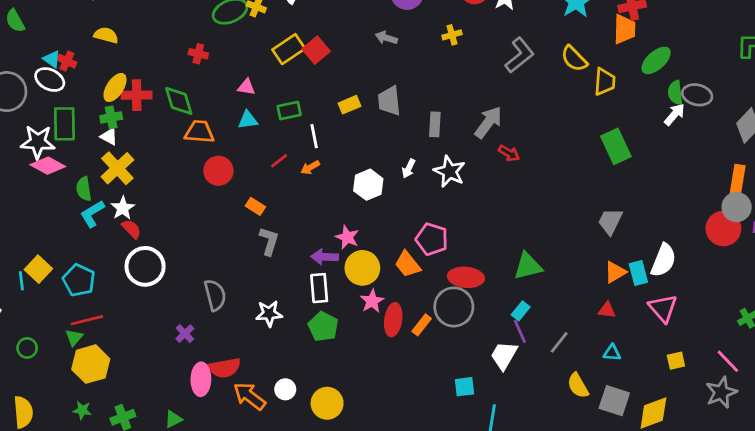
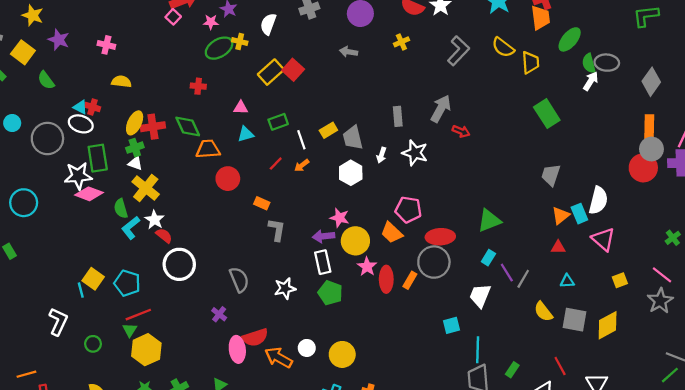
gray trapezoid: (389, 101) -> (353, 138), moved
yellow rectangle: (350, 105) -> (328, 130), moved
purple line: (520, 331) -> (507, 273), moved

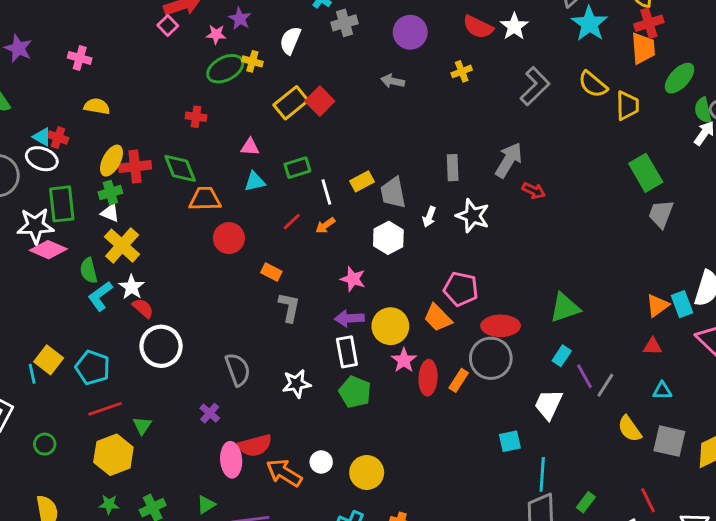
gray trapezoid: (551, 175) -> (661, 214), moved
pink star: (340, 218) -> (353, 279), moved
green triangle: (130, 330) -> (142, 426), moved

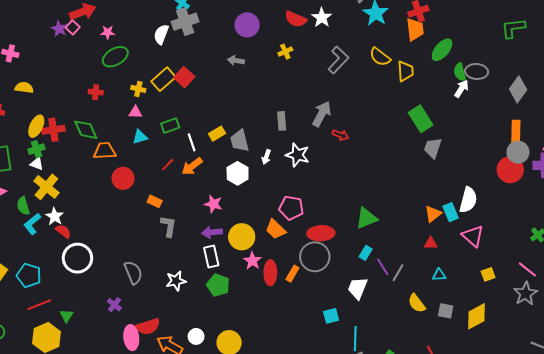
purple star: (240, 19) -> (59, 29), moved
gray cross: (344, 23) -> (185, 22), moved, size x1.4
yellow cross: (252, 61) -> (138, 89), moved
orange arrow: (325, 225) -> (192, 166), size x1.5
gray square: (669, 441) -> (446, 311), size x0.7

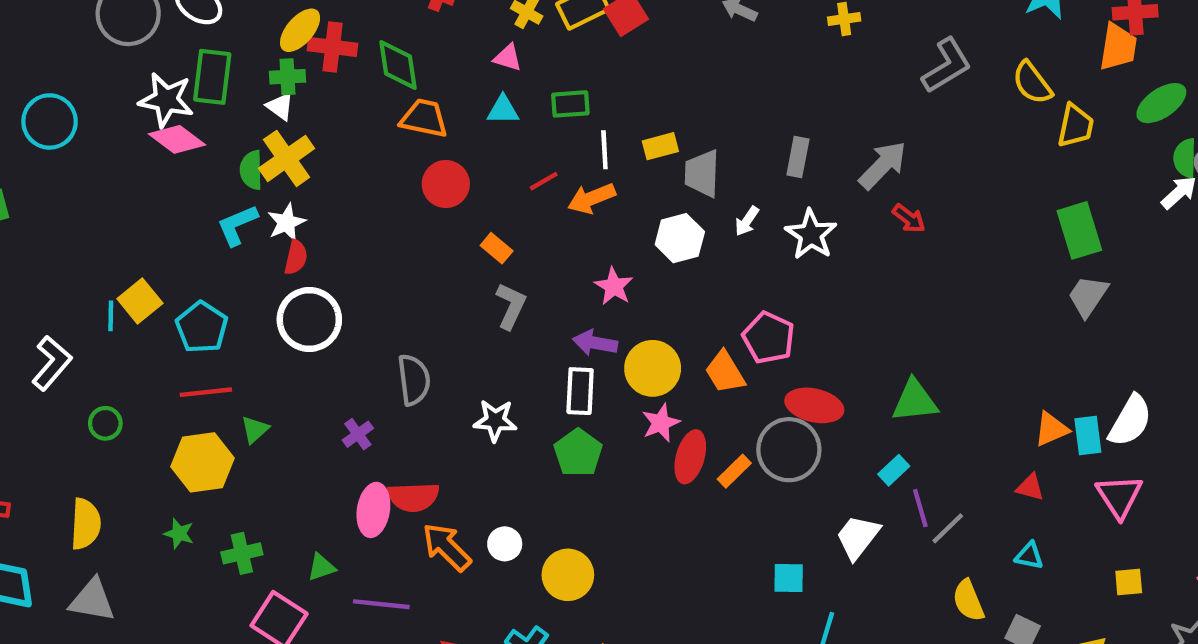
green semicircle: (23, 206) -> (251, 170), moved
red semicircle: (63, 231) -> (296, 257), turned 49

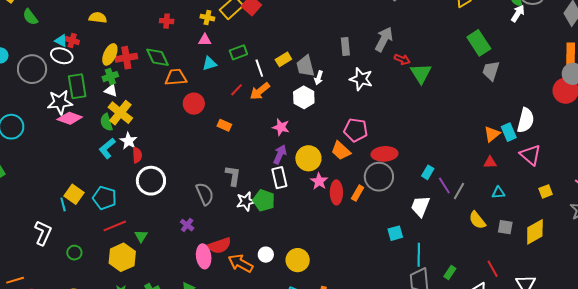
white arrow: (747, 221) -> (319, 78), moved
gray L-shape: (511, 306) -> (233, 176), moved
purple arrow: (595, 343) -> (280, 154), turned 120
green triangle: (915, 401) -> (421, 73), moved, turned -40
green pentagon: (578, 453) -> (264, 200), moved

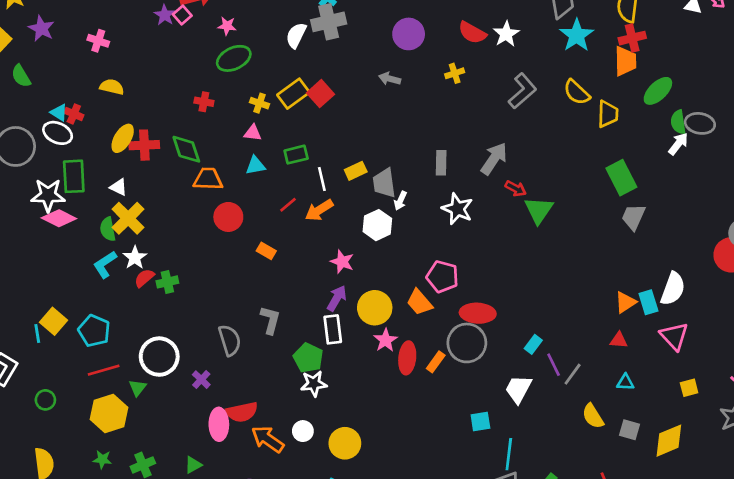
green cross: (110, 77) -> (167, 282), moved
red semicircle: (137, 155) -> (144, 278), turned -133
white circle: (151, 181) -> (159, 357), moved
white star: (246, 201) -> (314, 384), moved

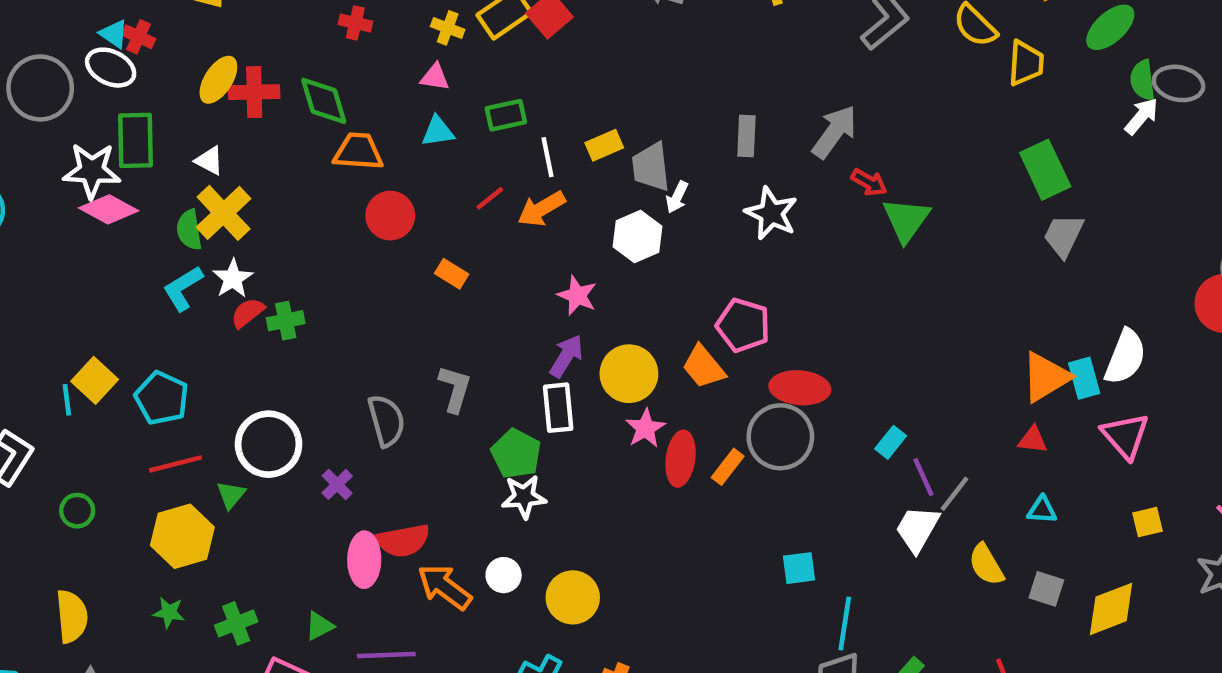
orange triangle: (625, 302) -> (1046, 377), size x1.4
white trapezoid: (518, 389) -> (917, 529), moved

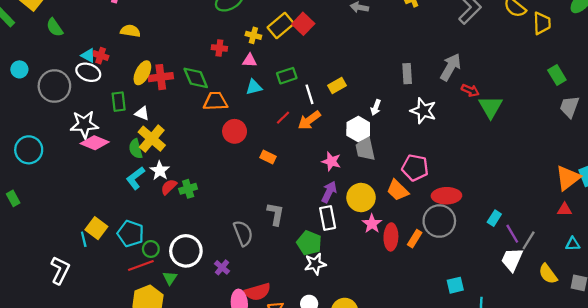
red cross: (355, 23) -> (219, 48), moved
green rectangle: (136, 140) -> (119, 102), moved, size x0.7
gray trapezoid: (651, 167) -> (365, 149), moved
green rectangle: (1045, 170) -> (557, 75), size x0.7
green circle: (77, 511) -> (151, 249), moved

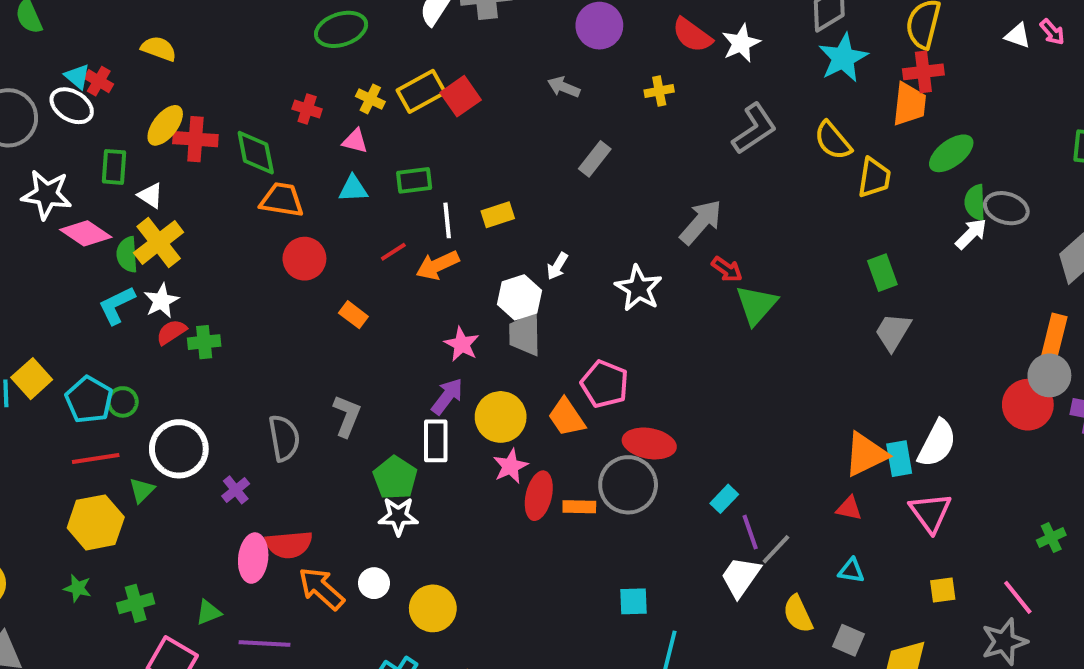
gray rectangle: (407, 74) -> (595, 159), moved, turned 30
pink diamond: (95, 143) -> (86, 233), moved
orange rectangle: (415, 239) -> (579, 507), turned 48
green circle: (151, 249) -> (123, 402), moved

